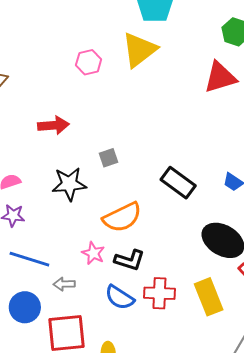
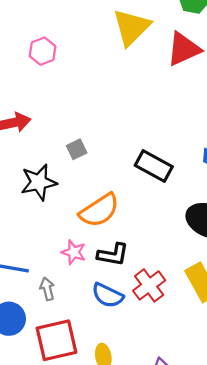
yellow triangle: (139, 50) -> (131, 27), moved
gray arrow: (64, 284) -> (47, 289), turned 85
red cross: (159, 293) -> (149, 285), turned -32

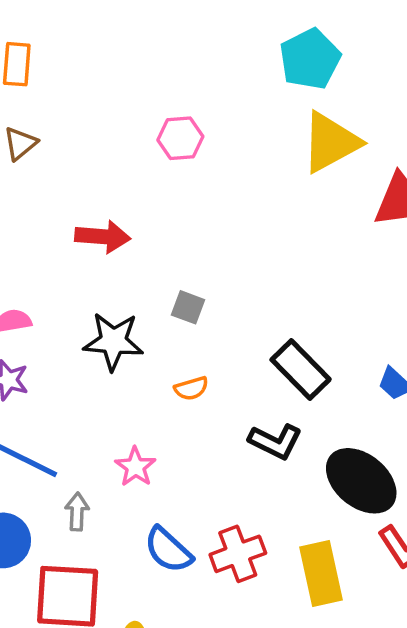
gray square: (77, 149) -> (188, 307), turned 30
orange semicircle: (99, 210) -> (191, 388), moved, size x0.5
black L-shape: (113, 255) -> (275, 441), moved

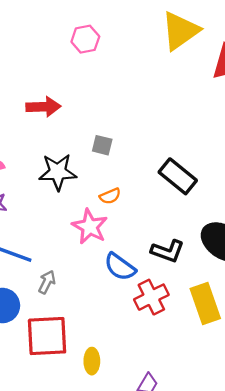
black L-shape: (275, 441) -> (168, 251), moved
pink star: (135, 467) -> (90, 227), moved, size x1.4
gray arrow: (77, 512) -> (47, 282), turned 30
blue semicircle: (168, 550) -> (120, 267), moved

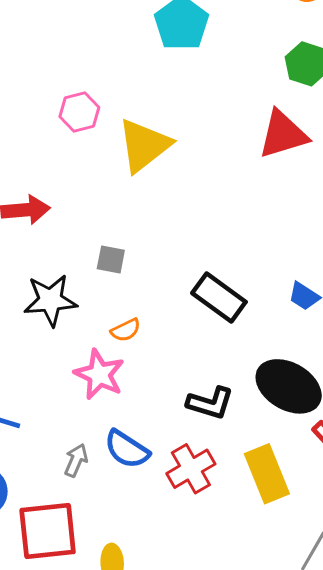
yellow triangle: (180, 31) -> (144, 145), moved
blue semicircle: (120, 267) -> (127, 449), moved
gray arrow: (47, 282) -> (76, 460), moved

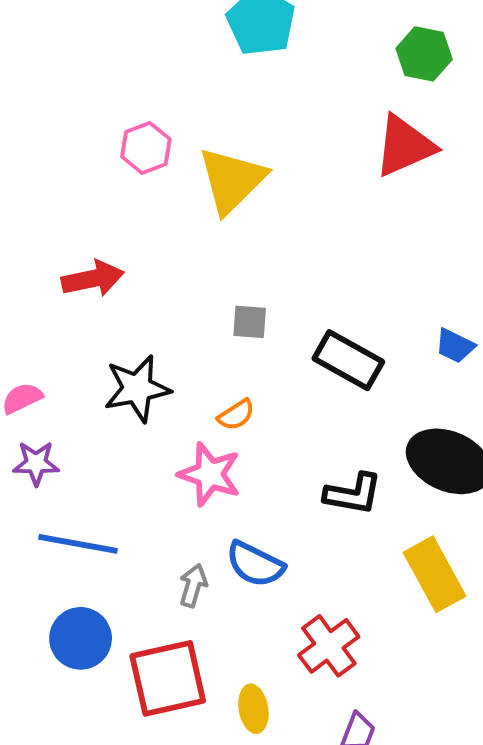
gray square: (111, 260) -> (250, 322), moved
red cross: (191, 469) -> (329, 646), moved

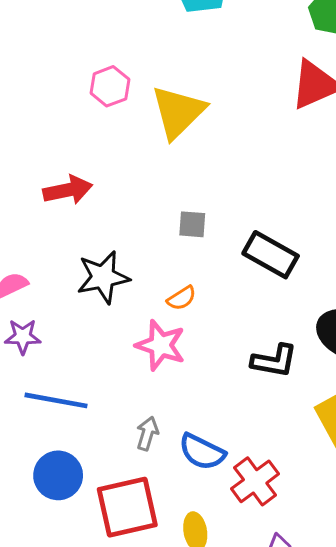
blue semicircle: (255, 564) -> (202, 452), moved

